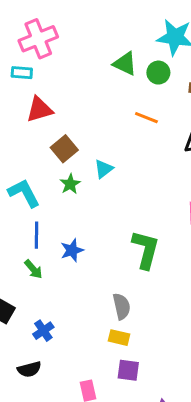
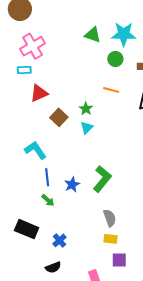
green triangle: (125, 64) -> (93, 35), moved
green star: (70, 184) -> (86, 109), moved
green L-shape: (146, 250) -> (102, 179), moved, turned 32

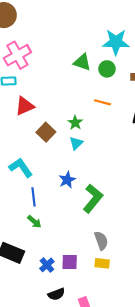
green triangle: (93, 35) -> (82, 62), moved
blue star: (72, 185) -> (67, 180), moved
purple square: (119, 260) -> (70, 262), moved
black semicircle: (53, 267) -> (56, 294), moved

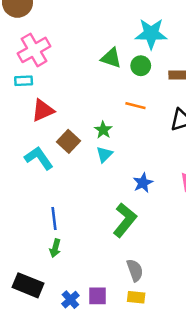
cyan L-shape: (21, 168) -> (39, 158), moved
blue star: (67, 180) -> (143, 183), moved
green arrow: (34, 222) -> (55, 248), turned 64

